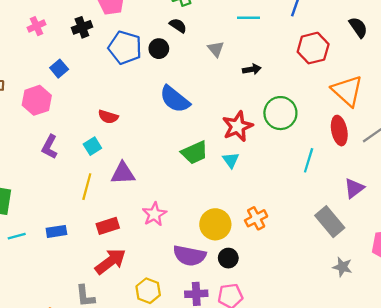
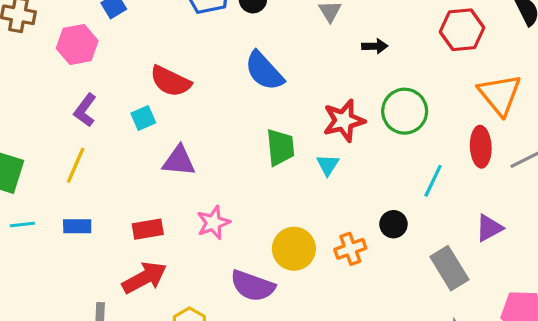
red semicircle: (108, 117) -> (171, 81), size x1.5
green trapezoid: (195, 153) -> (280, 147), turned -80
yellow line: (87, 187) -> (76, 165), moved
black circle: (228, 258) -> (393, 224), moved

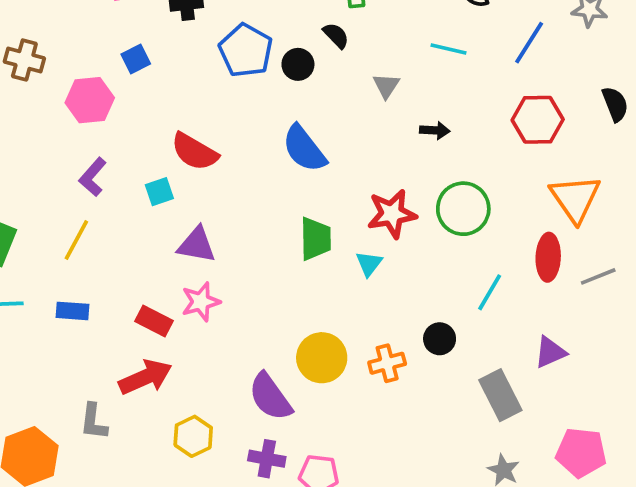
pink star: (213, 223) -> (201, 302), moved
red rectangle: (148, 229) -> (154, 321), turned 32
purple semicircle: (253, 286) -> (270, 397), turned 30

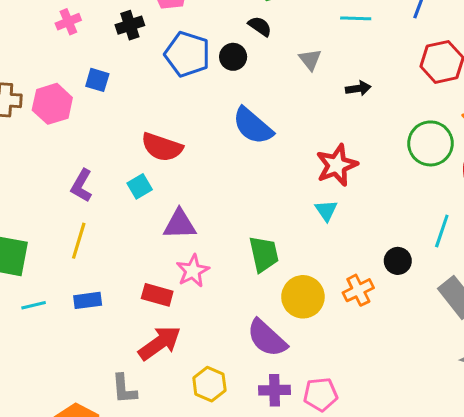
blue square: (136, 59) -> (97, 80), turned -35
pink hexagon: (90, 100) -> (52, 104), moved
green circle: (463, 209) -> (430, 143), moved
green trapezoid: (316, 239) -> (264, 254), moved
cyan line: (490, 292) -> (442, 231), moved

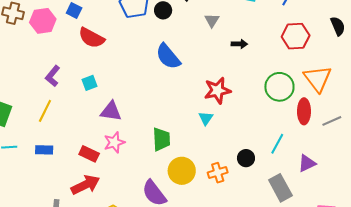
red semicircle: (162, 147) -> (91, 38), moved

